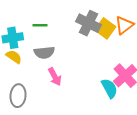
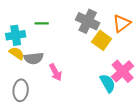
yellow square: (105, 28) -> (102, 40), moved
gray semicircle: (44, 53) -> (34, 58), moved

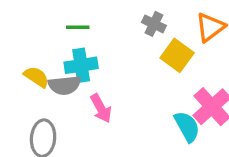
gray cross: (88, 21) -> (154, 24), size x0.6
cyan cross: (16, 35) -> (81, 65), moved

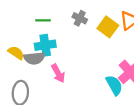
gray cross: (154, 24) -> (80, 18), moved
yellow square: (177, 55) -> (108, 27), moved

